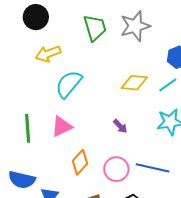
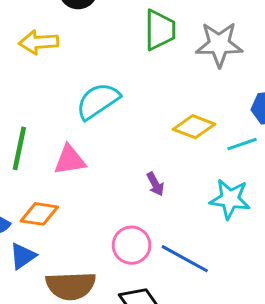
yellow arrow: (48, 54) -> (39, 42), moved
orange diamond: (80, 162) -> (39, 214), moved, turned 40

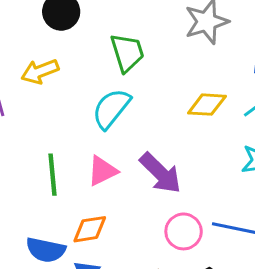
green trapezoid: (160, 30) -> (127, 53), moved
purple arrow: (155, 184) -> (161, 173), moved, size x2.0

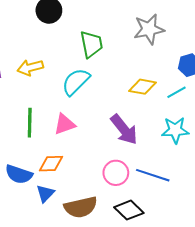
yellow arrow: (40, 71) -> (30, 67), moved
purple arrow: (161, 173) -> (124, 130), moved

